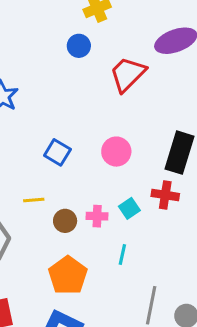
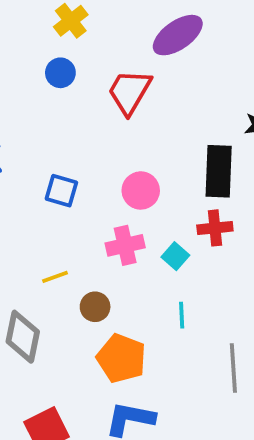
blue square: (57, 152) -> (61, 191), moved
pink cross: (97, 216) -> (125, 245), moved, size x1.4
brown circle: (65, 221) -> (95, 307), moved

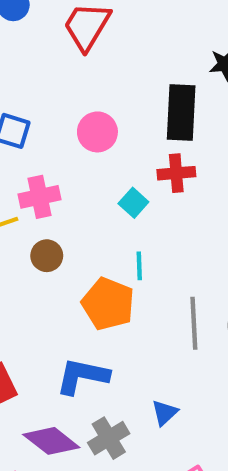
pink cross: (125, 245) -> (40, 197), moved
orange pentagon: (121, 358) -> (108, 304), moved

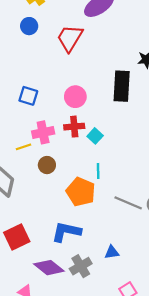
red cross: (176, 173) -> (74, 127), moved
gray line: (194, 323) -> (128, 203), turned -64
blue triangle: (165, 413) -> (112, 252), turned 35

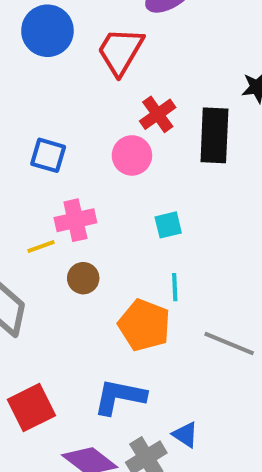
blue circle: (29, 26) -> (47, 31), size x1.6
red cross: (74, 127) -> (158, 114), moved, turned -30
cyan square: (95, 136) -> (168, 225), turned 35
blue triangle: (112, 252) -> (185, 435), moved, turned 42

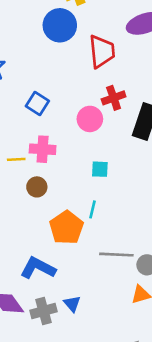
red trapezoid: (120, 51) -> (102, 51), turned 128
gray line: (229, 343) -> (116, 255), turned -36

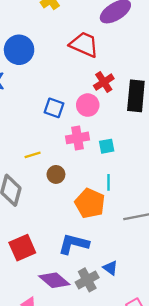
blue circle: (60, 25) -> (19, 50), moved
red trapezoid: (102, 51) -> (84, 44), turned -48
blue square: (37, 104) -> (54, 108), moved
pink cross: (43, 149) -> (77, 138), moved

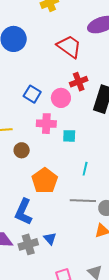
cyan line: (109, 182) -> (85, 169), moved
blue L-shape: (74, 244) -> (23, 212), turned -92

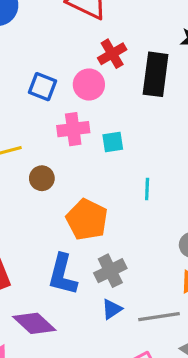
gray line: (83, 201) -> (159, 317), moved
blue triangle: (50, 239) -> (112, 309), turned 48
gray cross: (28, 244) -> (110, 271), moved

